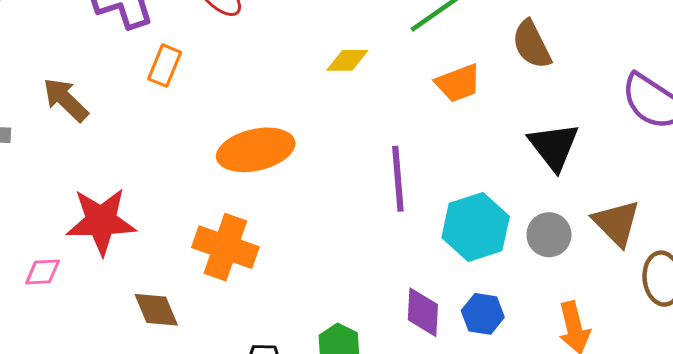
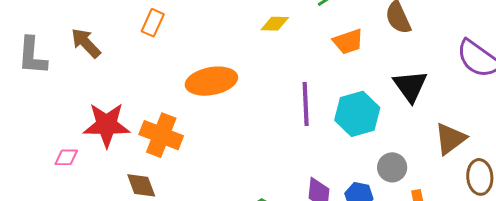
brown triangle: (616, 223) -> (450, 139), turned 36
cyan hexagon: (476, 227) -> (357, 114), moved
gray circle: (549, 235) -> (392, 167), moved
orange cross: (225, 247) -> (161, 135), moved

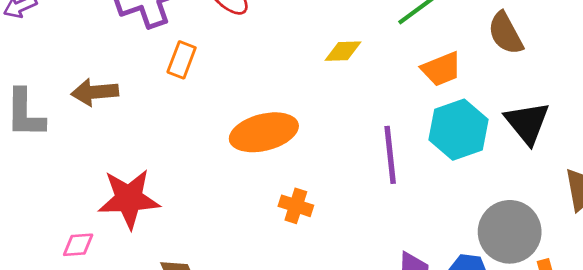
brown arrow: (86, 43) -> (95, 92), turned -48
cyan hexagon: (357, 114) -> (458, 130), moved
orange cross: (161, 135) -> (296, 206), moved, size x0.6
gray circle: (392, 167) -> (510, 232), size x1.6

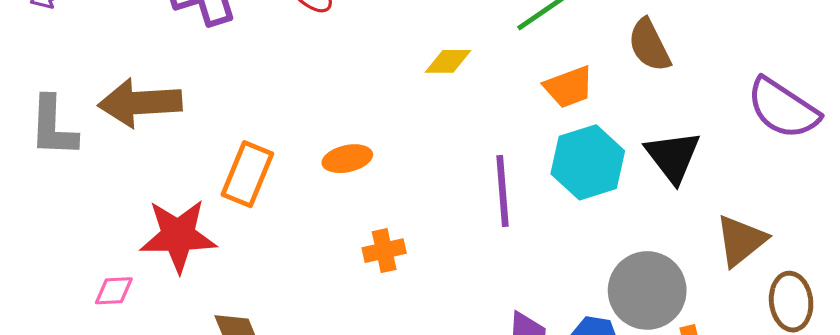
orange rectangle: (182, 60) -> (247, 174), moved, size x1.4
brown arrow: (95, 92) -> (140, 103), size x1.4
orange ellipse: (264, 132) -> (347, 159), size x0.6
orange cross: (296, 206) -> (384, 251), turned -32

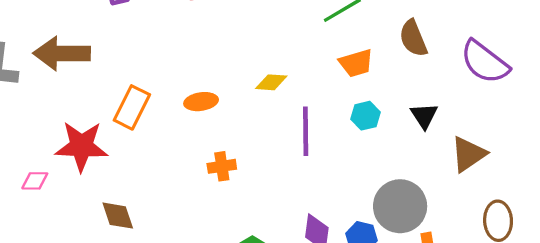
yellow diamond: (448, 61) -> (271, 82), moved
purple semicircle: (783, 108) -> (485, 62), moved
black triangle: (673, 157) -> (424, 116), size x0.7
cyan hexagon: (588, 162) -> (366, 116), size x0.6
brown triangle: (741, 241) -> (468, 154), moved

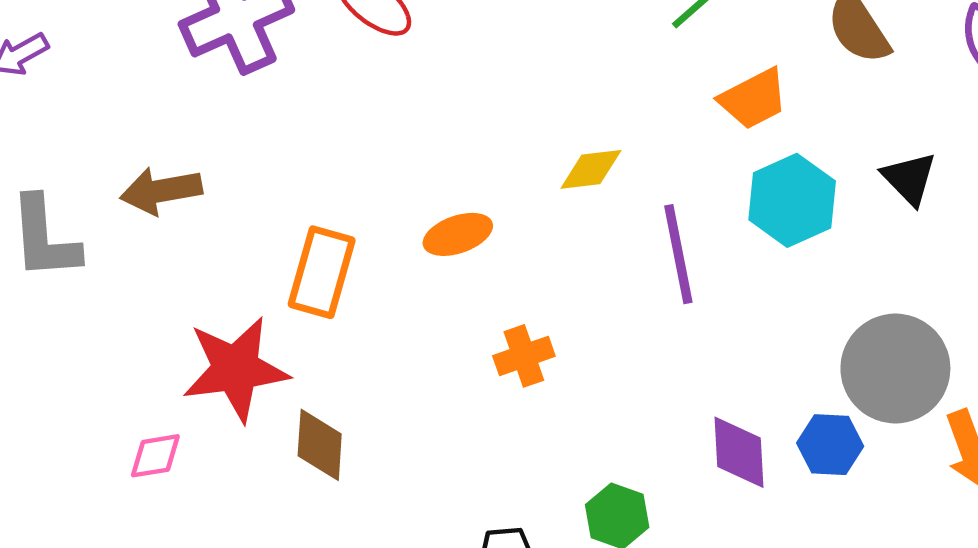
brown arrow: (62, 53) -> (161, 191), size x0.7
cyan hexagon: (366, 116) -> (792, 200), size x1.5
brown diamond: (118, 216) -> (320, 445), moved, turned 33

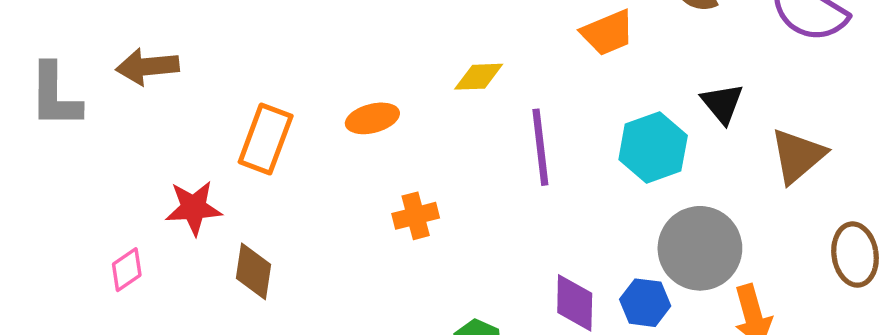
cyan hexagon: (792, 200) -> (653, 148), moved
red star: (236, 369) -> (194, 208), size x0.7
pink diamond: (155, 456) -> (127, 270), turned -30

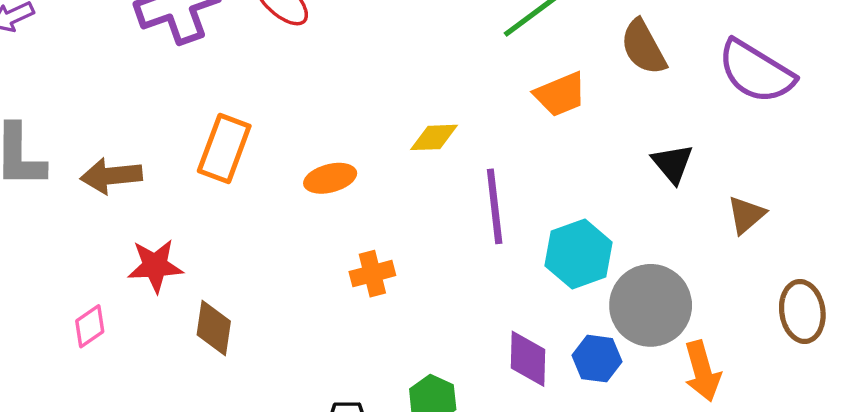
brown arrow: (147, 67) -> (111, 176), moved
orange rectangle: (266, 139) -> (224, 148), moved
cyan hexagon: (653, 148) -> (579, 254), moved
brown triangle: (798, 156) -> (746, 215), size x0.7

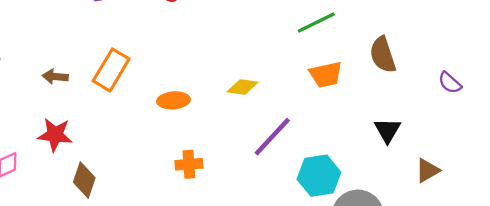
purple semicircle: (756, 72) -> (450, 83), size x0.5
brown arrow: (111, 176) -> (55, 77), moved, size x0.7
purple line: (495, 206) -> (272, 137), turned 39

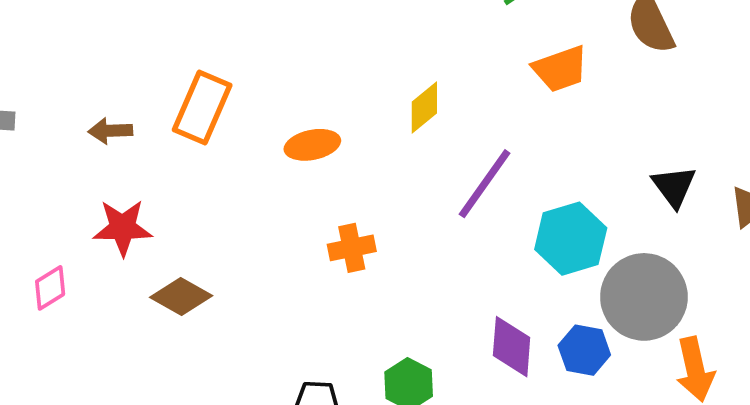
yellow diamond: (243, 87) -> (424, 107), turned -40
black triangle: (387, 130) -> (674, 186), moved
brown diamond: (84, 180) -> (181, 297), turned -72

